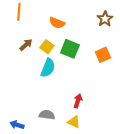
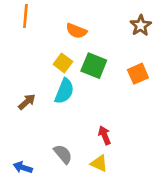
brown arrow: (26, 45) -> (27, 102), moved
red arrow: (78, 101) -> (104, 135), turned -40
gray semicircle: (47, 115) -> (63, 154), turned 42

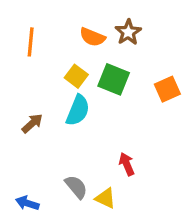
orange line: (25, 16) -> (31, 42), moved
brown star: (141, 25) -> (128, 32), moved
yellow triangle: (99, 163) -> (105, 198), moved

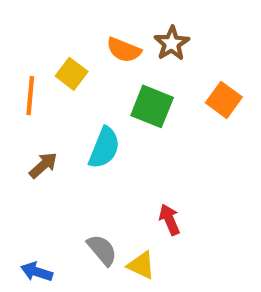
orange line: (31, 42) -> (30, 96), moved
yellow square: (76, 76) -> (72, 74), moved
orange square: (167, 89) -> (224, 100), moved, turned -30

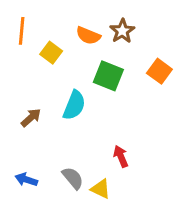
orange line: (30, 96) -> (22, 31), moved
blue arrow: (37, 272) -> (26, 180), moved

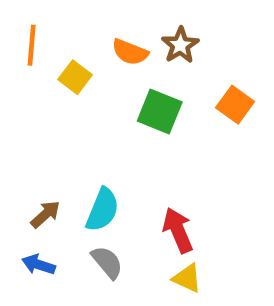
cyan semicircle: (74, 105) -> (103, 210), moved
brown arrow: (31, 118) -> (45, 214), moved
red arrow: (121, 156) -> (178, 230), size x1.4
yellow triangle: (101, 189) -> (187, 278), moved

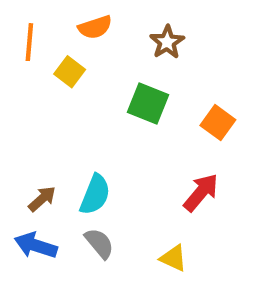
orange semicircle: (130, 52) -> (95, 27), moved, turned -40
orange square: (235, 105) -> (218, 123), moved
red arrow: (178, 230) -> (201, 192), moved, turned 63
blue arrow: (39, 265) -> (36, 245), size x1.4

